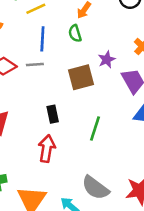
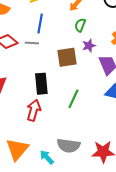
green semicircle: (75, 33) -> (80, 25), moved, turned 32
black rectangle: (53, 114) -> (41, 84), size x1.5
gray semicircle: (95, 188) -> (69, 146), turned -35

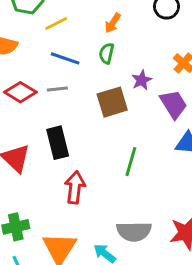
blue line: (40, 24) -> (65, 58), turned -72
green semicircle: (80, 25) -> (106, 53), moved
black rectangle: (41, 84) -> (58, 143), moved

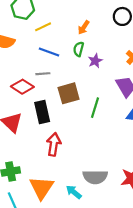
purple star: (142, 80) -> (95, 61), moved
red diamond: (20, 92) -> (22, 87), moved
brown square: (112, 102) -> (69, 93), moved
green line: (131, 162) -> (95, 108), moved

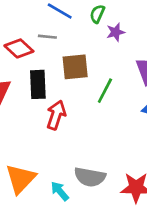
red arrow: (54, 144) -> (56, 115), moved

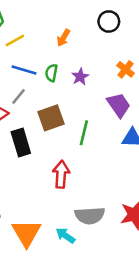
green semicircle: (97, 14) -> (51, 73), moved
gray line: (47, 37) -> (19, 97), turned -42
red arrow: (56, 115) -> (61, 174), moved

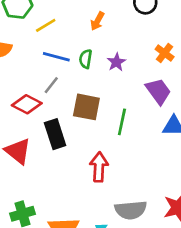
brown square: (51, 118) -> (86, 107), turned 32

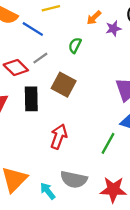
blue line: (56, 57) -> (33, 29), moved
purple star: (116, 62) -> (113, 29), moved
green line: (122, 122) -> (108, 143), moved

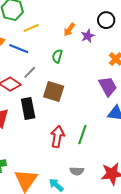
green line: (108, 143) -> (82, 135), moved
gray semicircle: (74, 179) -> (77, 171), size x0.6

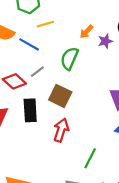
green semicircle: (57, 56) -> (69, 58), size x1.5
green line: (82, 135) -> (90, 158), moved
red arrow: (57, 137) -> (61, 130), moved

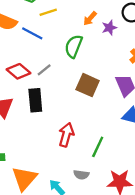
gray line: (37, 72) -> (44, 70), moved
brown square: (60, 96) -> (88, 85), moved
red arrow: (61, 130) -> (66, 135), moved

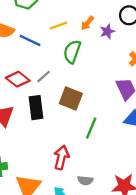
yellow line: (48, 12) -> (58, 26), moved
brown square: (88, 85) -> (71, 99), moved
red arrow: (66, 135) -> (61, 157), moved
green line: (98, 147) -> (91, 128), moved

